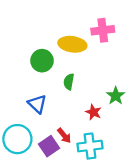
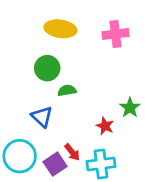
yellow ellipse: (72, 44) -> (60, 29), moved
green semicircle: (69, 82) -> (67, 90), moved, turned 70

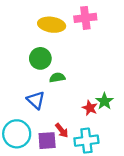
pink cross: (115, 34) -> (85, 18), moved
green star: (130, 108) -> (104, 101), moved
purple square: (55, 164) -> (47, 141), turned 30

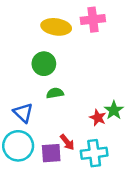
green semicircle: (57, 78) -> (55, 93), moved
blue triangle: (36, 100) -> (23, 113), moved

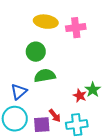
pink cross: (93, 20) -> (76, 28), moved
green semicircle: (55, 93) -> (45, 76), size x1.5
blue triangle: (23, 113) -> (19, 92), turned 36

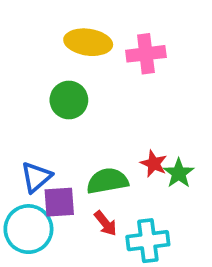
green semicircle: (45, 76) -> (107, 181), moved
red star: (80, 96) -> (154, 164), moved
purple square: (42, 125) -> (59, 202), moved

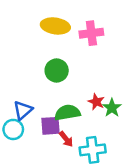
green circle: (69, 100) -> (57, 70), moved
purple square: (59, 202) -> (51, 126), moved
cyan circle: (28, 229) -> (13, 129), moved, size x0.7

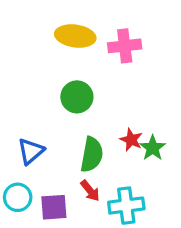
green semicircle: (67, 113) -> (92, 155), turned 110
purple square: (51, 126) -> (54, 207), moved
cyan circle: (13, 129) -> (18, 197), moved

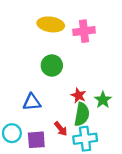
red star: (131, 140) -> (78, 95), moved
blue triangle: (31, 151) -> (32, 102), moved, turned 36
green semicircle: (92, 155) -> (82, 114), moved

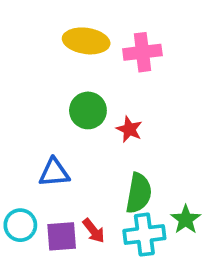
red star: (78, 95) -> (129, 129), moved
green star: (103, 100) -> (186, 219), moved
red arrow: (61, 129) -> (94, 231), moved

